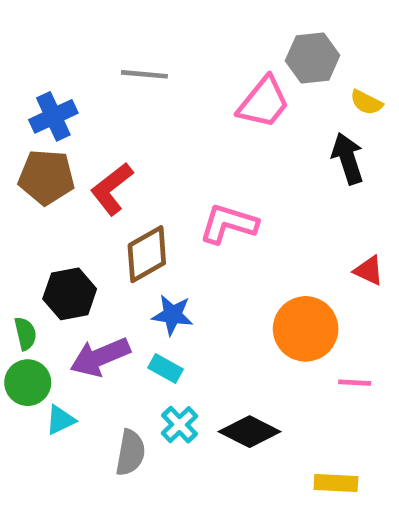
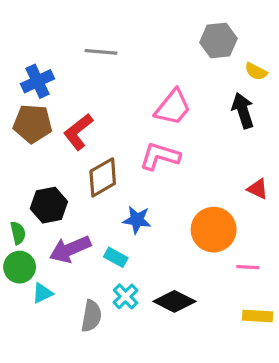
pink trapezoid: (264, 102) -> (173, 107), moved
blue star: (172, 315) -> (137, 220), moved
yellow rectangle: (336, 483) -> (258, 316), moved

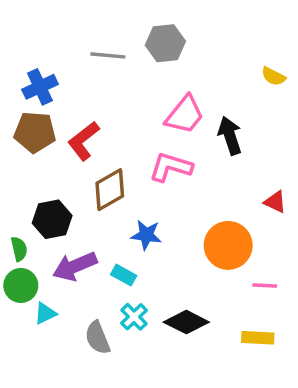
gray hexagon: (218, 40) -> (165, 43), moved
black arrow: (243, 111) -> (230, 136), moved
gray semicircle: (91, 316) -> (97, 338), turned 148
yellow rectangle: (258, 316) -> (258, 338), moved

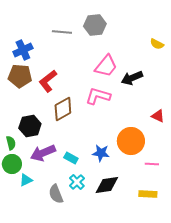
black arrow: (230, 136) -> (132, 78), turned -95
blue star: (146, 235) -> (101, 153), moved
black diamond: (186, 322) -> (107, 185), turned -35

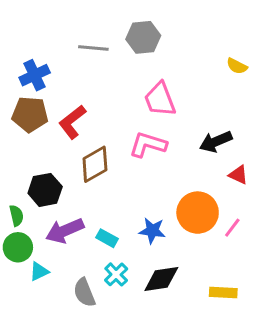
pink trapezoid: (106, 66) -> (160, 99), turned 120
black arrow: (132, 78) -> (216, 142), moved
pink line: (152, 164) -> (232, 228), moved, turned -56

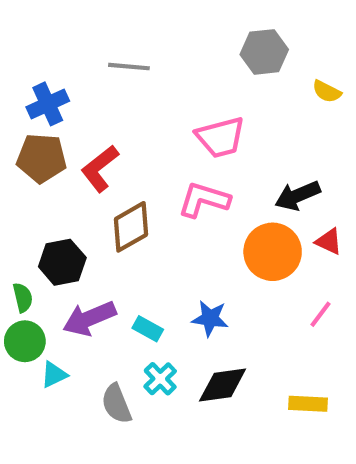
gray hexagon: (143, 37) -> (264, 52), moved
pink trapezoid: (160, 99) -> (221, 137), turned -84
orange circle: (198, 213) -> (273, 252), moved

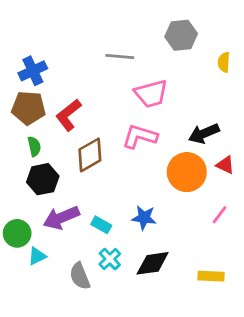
gray line: (129, 67) -> (120, 57), moved
yellow semicircle: (327, 91) -> (224, 62), turned 66
green semicircle: (23, 298) -> (34, 146), moved

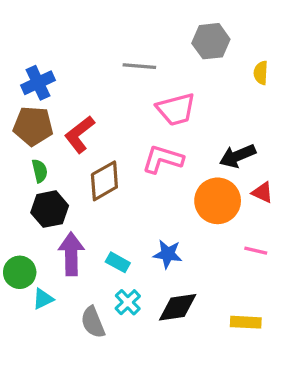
pink line: (220, 215) -> (256, 251), turned 66
purple arrow: (61, 218) -> (71, 254), turned 112

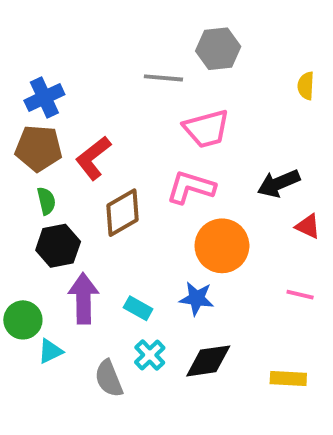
gray hexagon: (211, 41) -> (218, 49), moved
orange circle: (218, 201) -> (222, 246), moved

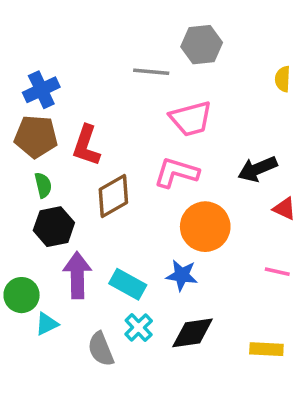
red L-shape: (93, 158) -> (86, 146), turned -33
cyan rectangle: (138, 308) -> (128, 284), size x1.4

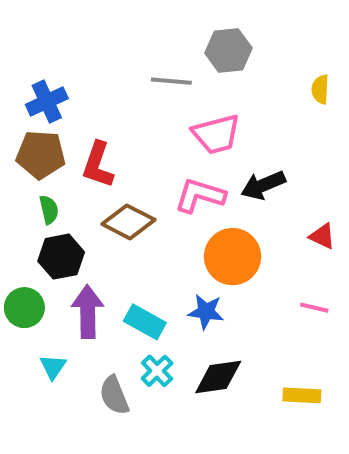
black arrow: (257, 169) -> (263, 185), moved
brown diamond: (113, 196) -> (128, 222), turned 57
green circle: (22, 295) -> (24, 308), moved
cyan triangle: (47, 324) -> (53, 367), turned -30

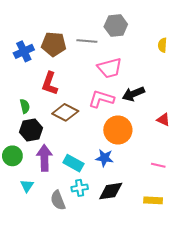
brown pentagon: (41, 155) -> (54, 44), moved
pink line: (314, 308) -> (158, 165), moved
cyan cross: (157, 371) -> (80, 188), turned 35

